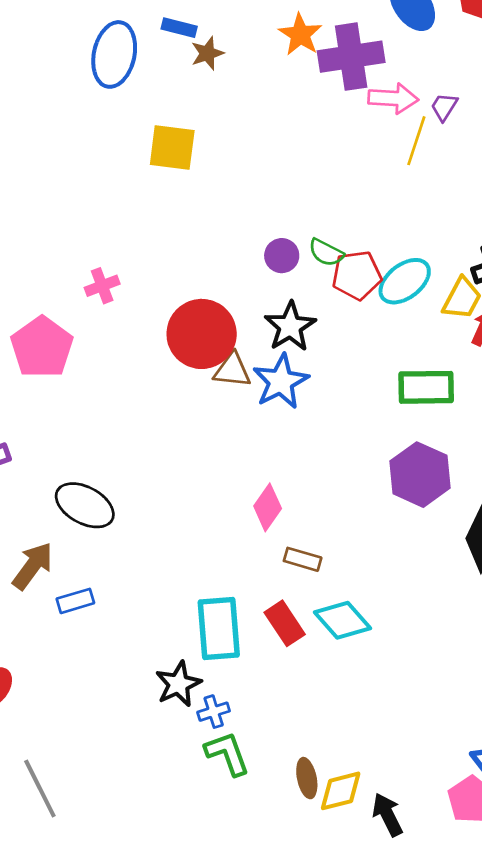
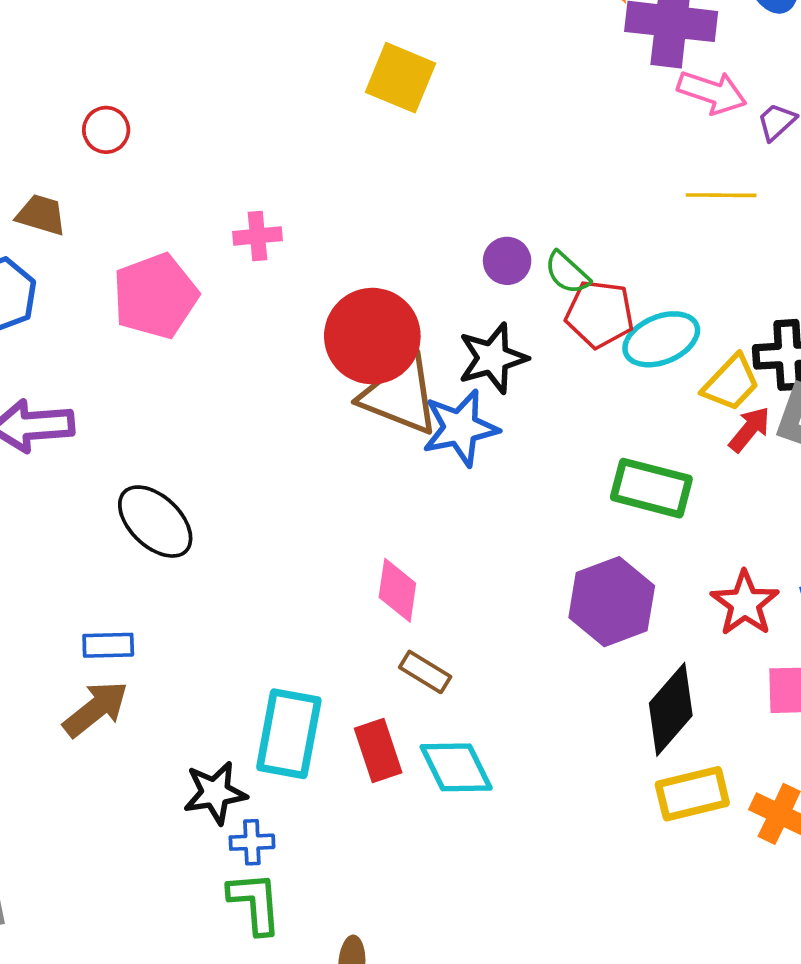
yellow line: (416, 141) -> (721, 195), moved, turned 57
brown triangle: (232, 370) -> (400, 395), size x1.6
pink diamond: (268, 507) -> (397, 590), turned -42
brown arrow: (33, 566) -> (96, 709), moved

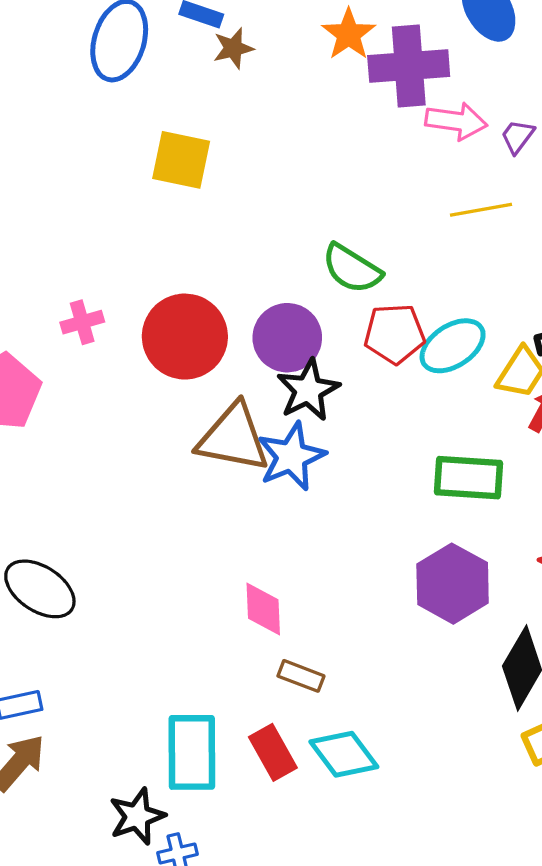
purple circle: (507, 261) -> (287, 338), moved, size x1.6
green semicircle: (567, 273) -> (352, 269), moved, size x1.4
red circle: (372, 336) -> (185, 337), moved

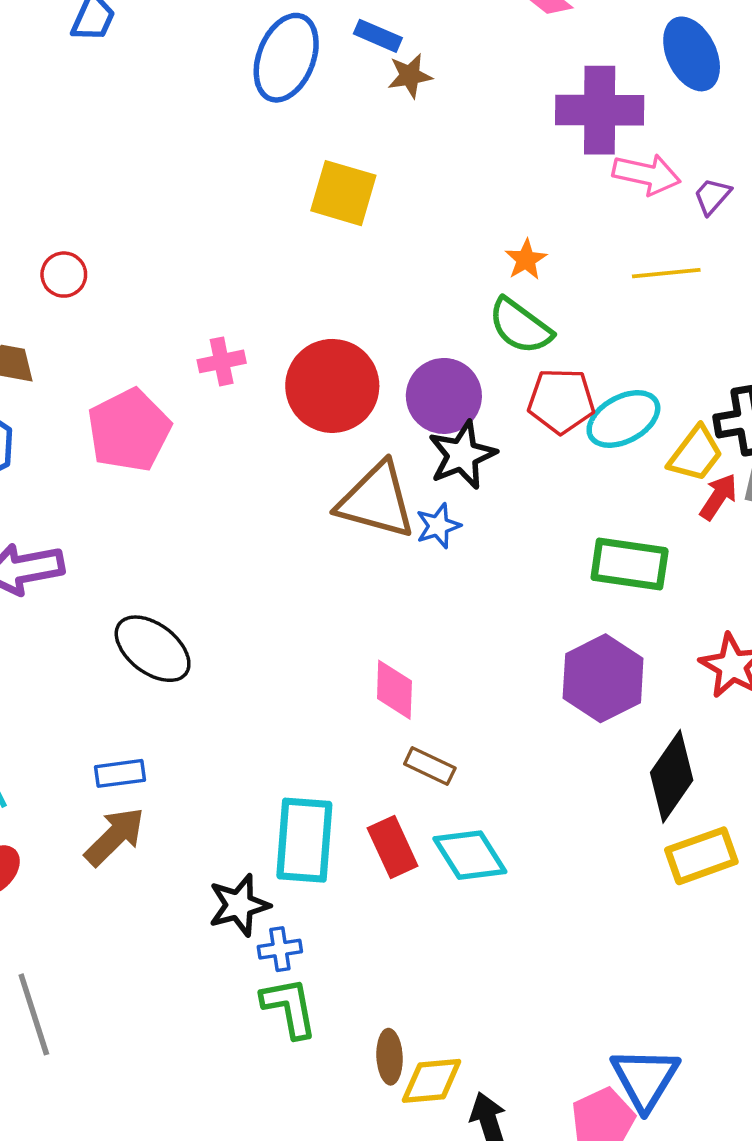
orange star: (349, 34) -> (526, 260), moved, size x0.7
blue star: (291, 456) -> (438, 526), size x0.6

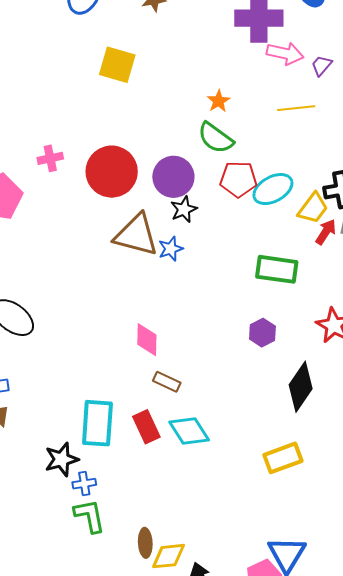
black star: (462, 455) -> (184, 209), size x0.7
purple hexagon: (603, 678) -> (262, 333), size x0.6
yellow rectangle: (701, 856) -> (283, 458), moved

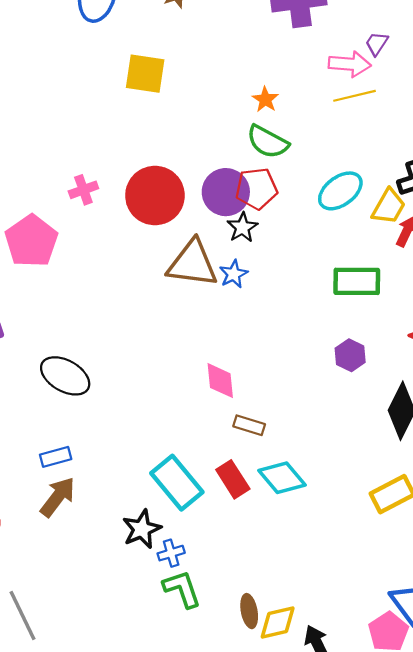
pink arrow: (285, 53) -> (350, 64), moved
red pentagon: (238, 179) -> (256, 188), moved
cyan rectangle: (97, 423) -> (177, 483), turned -36

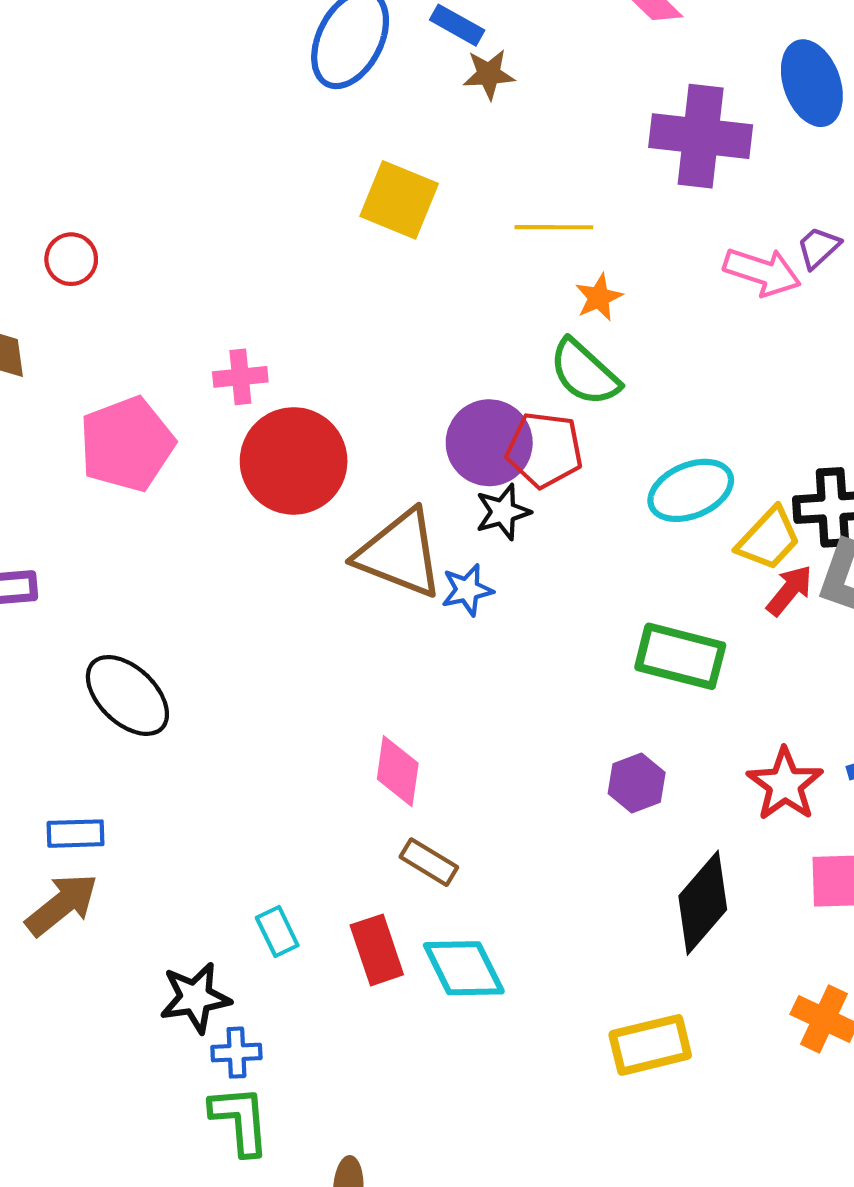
yellow line: (354, 96) -> (554, 227), moved
red circle: (155, 196) -> (294, 461), moved
cyan rectangle: (177, 483) -> (277, 931), size x0.5

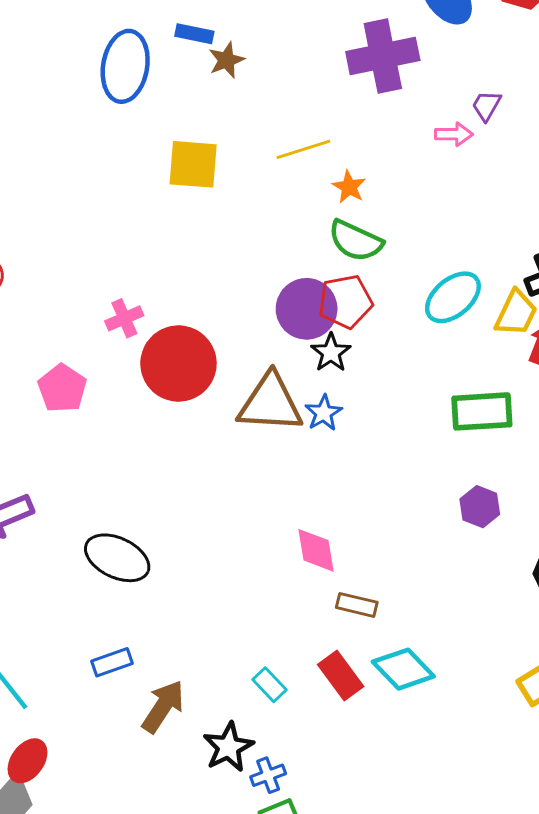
pink arrow: (762, 272) -> (454, 134), size x0.7
pink pentagon: (127, 444) -> (62, 388), size x0.7
brown arrow: (62, 905) -> (163, 706), moved

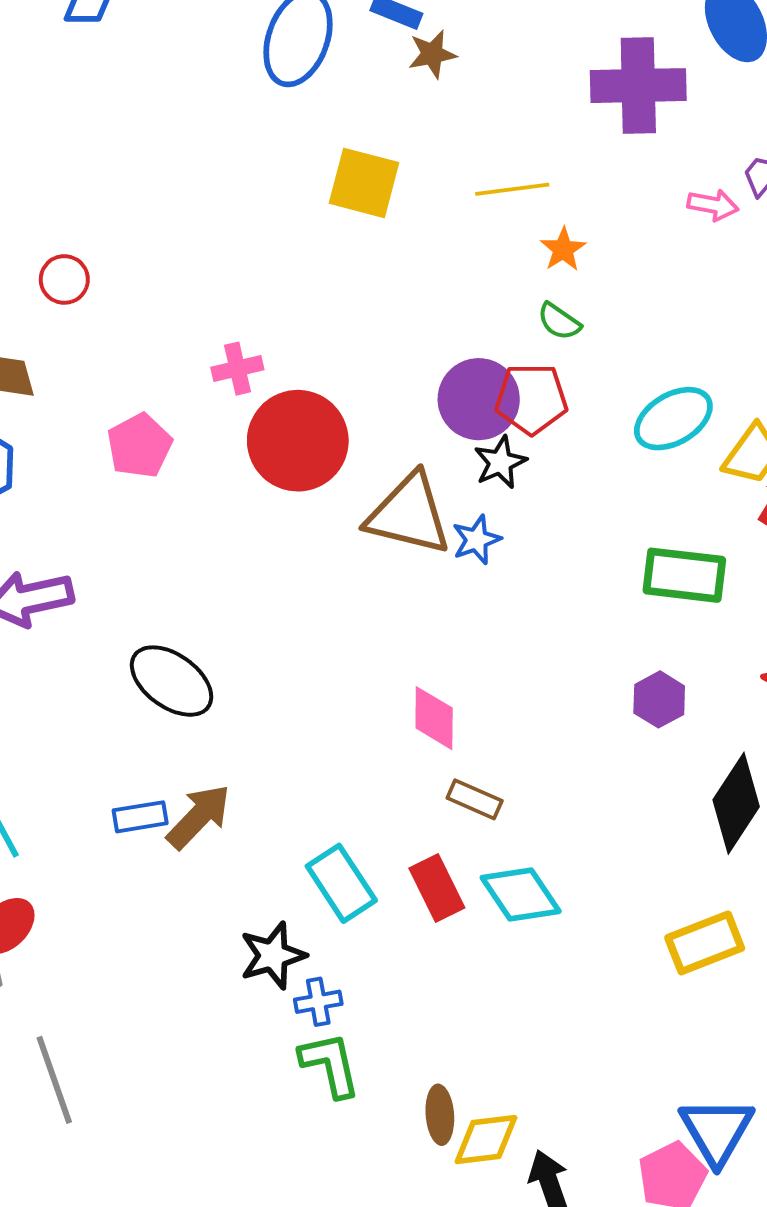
green semicircle: (356, 241) -> (559, 321), size x0.6
cyan rectangle: (269, 685) -> (341, 883), size x1.6
brown arrow: (163, 706) -> (199, 817), moved

